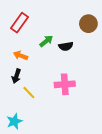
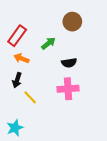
red rectangle: (20, 23) -> (17, 36), moved
brown circle: (88, 24) -> (72, 22), moved
black semicircle: (66, 46) -> (69, 63), moved

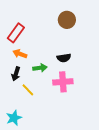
green arrow: (48, 43) -> (40, 68), moved, turned 32

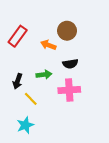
brown circle: (67, 20) -> (67, 31), moved
orange arrow: (20, 54) -> (48, 45), moved
cyan star: (14, 118) -> (25, 125), moved

